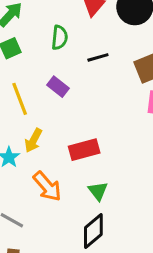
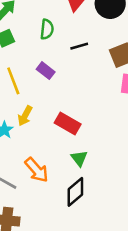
red rectangle: (84, 150) -> (68, 123), turned 45
orange arrow: (47, 186) -> (37, 170), moved

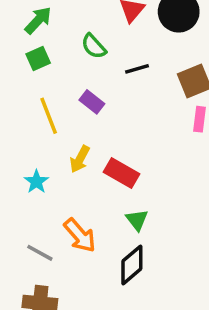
green semicircle: (47, 29) -> (94, 46), turned 132
yellow arrow: (25, 116) -> (80, 159), moved

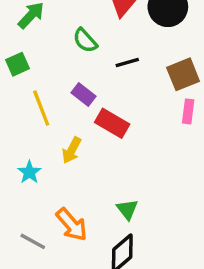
green square: (38, 58) -> (18, 64), moved
red rectangle: (121, 173) -> (112, 123), moved

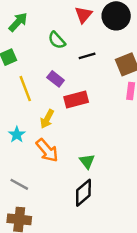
red rectangle: (112, 123) -> (76, 100), turned -45
orange arrow: (72, 225) -> (47, 150), moved

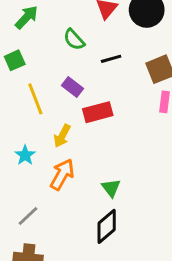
orange arrow: (47, 150) -> (62, 174), turned -110
gray line: (19, 184) -> (28, 216), turned -72

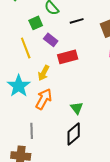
green square: (15, 60) -> (36, 23), moved
cyan star: (25, 155) -> (19, 86), size x1.6
gray line: (28, 216) -> (32, 131), moved, turned -49

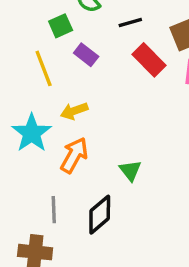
red rectangle: (68, 57) -> (149, 60), moved, turned 60
yellow arrow: (44, 73) -> (74, 111), turned 42
black diamond: (74, 134) -> (100, 215), moved

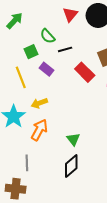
black line: (130, 22) -> (65, 49), moved
black diamond: (100, 215) -> (71, 166), moved

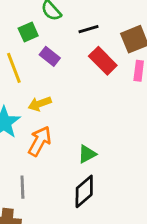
black line: (65, 49) -> (88, 29), moved
green triangle: (73, 139) -> (87, 154), turned 40

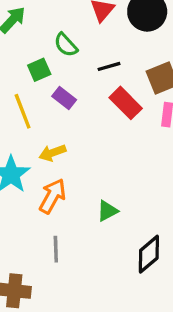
gray line: (22, 187) -> (56, 249), moved
black diamond: (84, 191) -> (149, 254), moved

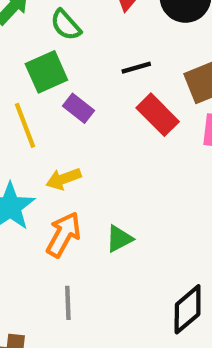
green semicircle: (66, 45) -> (66, 25), moved
green square: (39, 70) -> (46, 72), size x1.4
green triangle: (107, 211) -> (119, 239), moved

